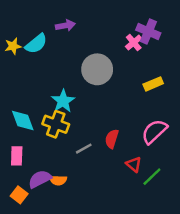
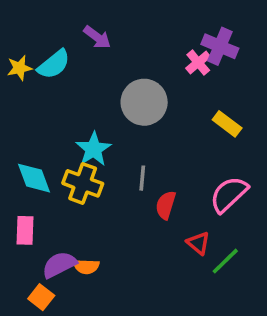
purple arrow: (65, 25) -> (97, 37), turned 48
yellow rectangle: (153, 84) -> (227, 124), turned 60
gray line: (84, 149) -> (142, 178), moved, turned -56
orange square: (19, 195) -> (41, 297), moved

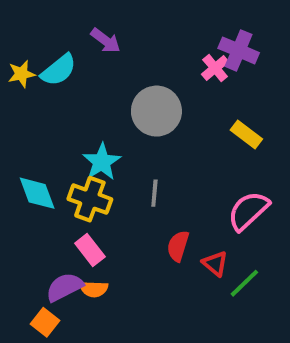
red semicircle: (166, 205) -> (178, 246), moved
pink rectangle: (25, 230) -> (90, 250), moved, turned -40

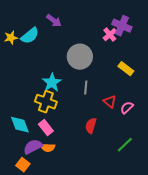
cyan diamond: (37, 193) -> (20, 125), moved
gray line: (154, 193) -> (86, 88), moved
pink semicircle: (248, 211) -> (127, 108), size x0.6
red triangle: (215, 264) -> (110, 102), moved

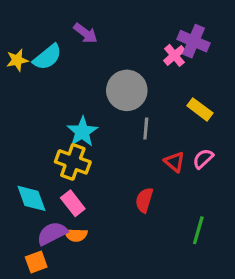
gray line: (86, 88) -> (146, 129), moved
pink semicircle: (127, 108) -> (203, 159), moved
green line: (125, 145) -> (198, 230), turned -30
orange square: (23, 165) -> (36, 262), turned 32

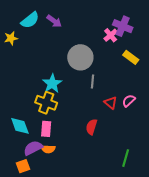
cyan semicircle: (47, 57) -> (30, 20), moved
yellow rectangle: (200, 109) -> (131, 57), moved
pink rectangle: (73, 203) -> (46, 129), turned 42
green line: (198, 230) -> (126, 158), moved

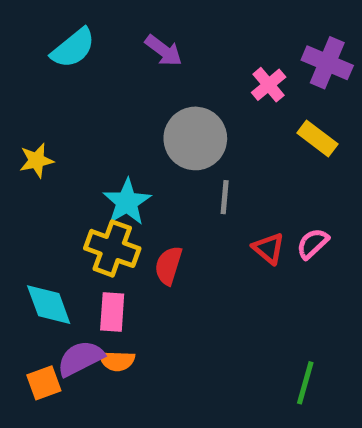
purple arrow: (54, 21) -> (164, 51), moved
purple cross: (123, 26) -> (327, 63), moved
yellow star: (11, 38) -> (36, 160), moved
red semicircle: (91, 127) -> (168, 266), moved
orange square: (23, 166) -> (44, 383), moved

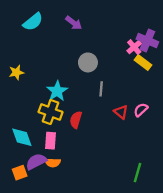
purple cross: (327, 63) -> (147, 40), moved
pink cross: (269, 85) -> (134, 47), moved
gray circle: (195, 138) -> (88, 62), size x0.7

